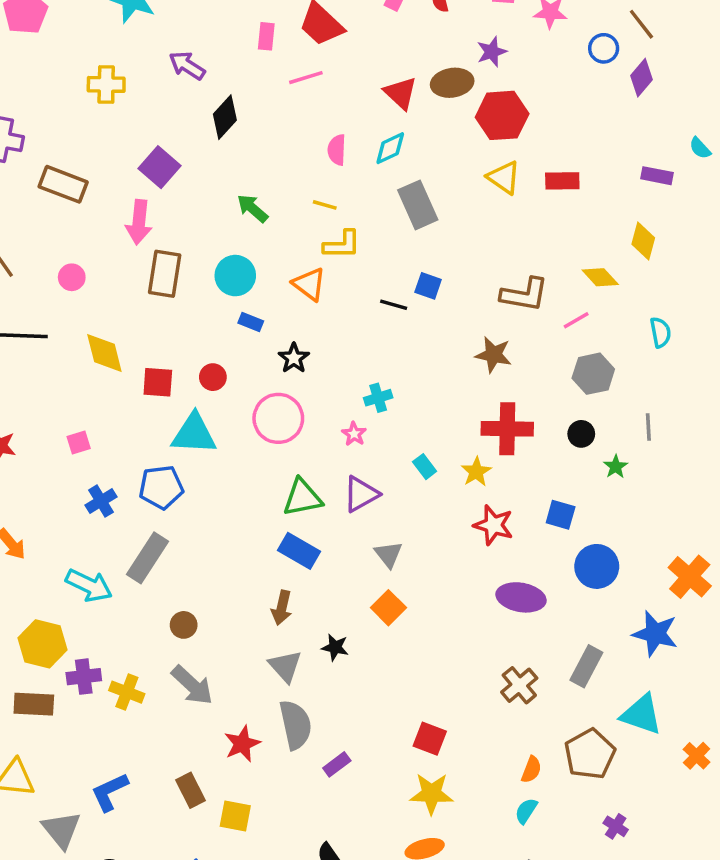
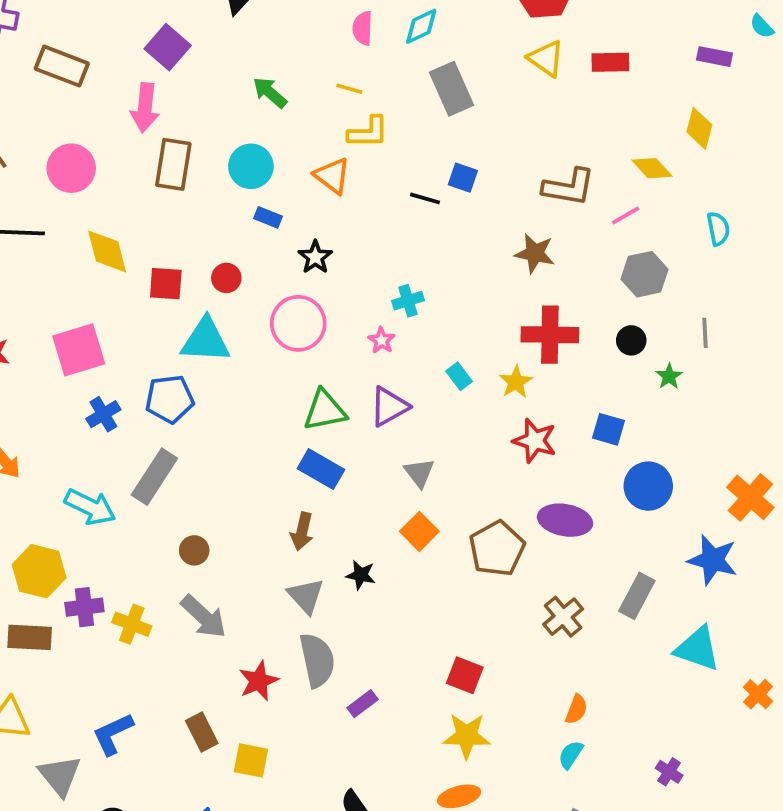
pink circle: (72, 277) -> (71, 168), size x1.6
pink square: (79, 442) -> (79, 350), size x2.0
brown pentagon: (590, 754) -> (497, 548), moved

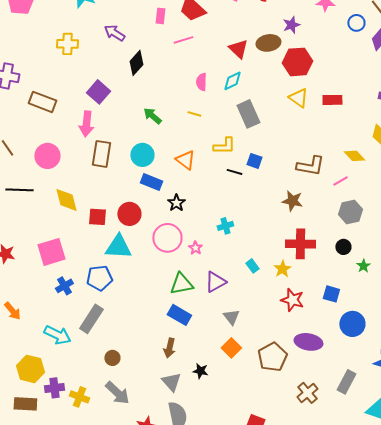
yellow L-shape: (368, 132) -> (224, 146), moved
blue rectangle: (268, 217) -> (151, 182), size x1.5
red circle: (226, 278) -> (129, 214), size x1.5
pink star: (381, 340) -> (195, 248), moved

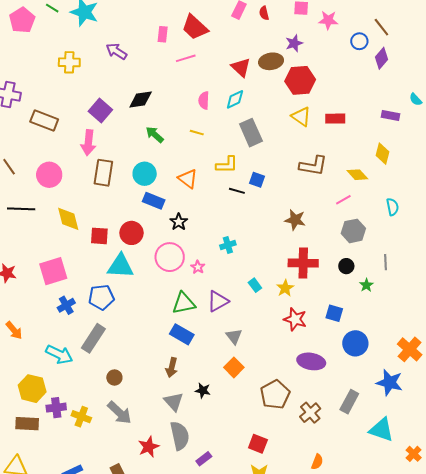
black diamond: (136, 63) -> (141, 99), moved, turned 40
brown L-shape: (310, 166) -> (313, 166), moved
brown pentagon: (272, 357) -> (275, 395), moved

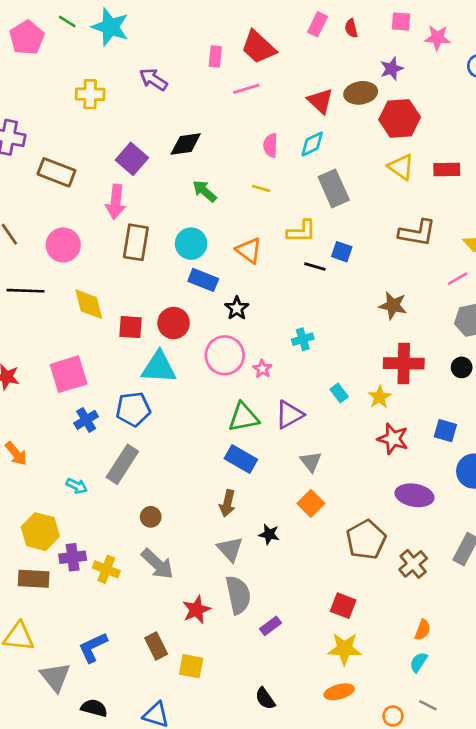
cyan arrow: (59, 354) -> (77, 486), size x0.6

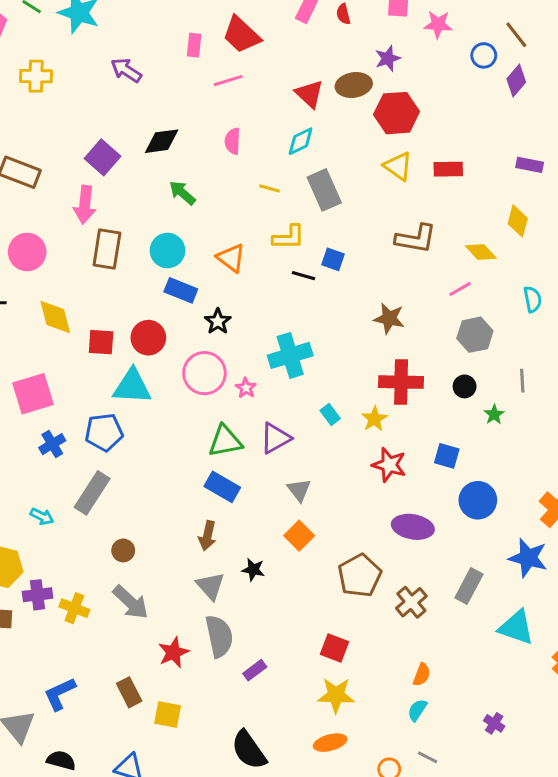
yellow cross: (90, 94) -> (36, 76), moved
pink semicircle: (270, 145) -> (233, 141), moved
yellow line: (261, 188) -> (269, 188), moved
cyan cross: (303, 339) -> (290, 355), size x1.8
black semicircle: (265, 699) -> (249, 750), size x1.6

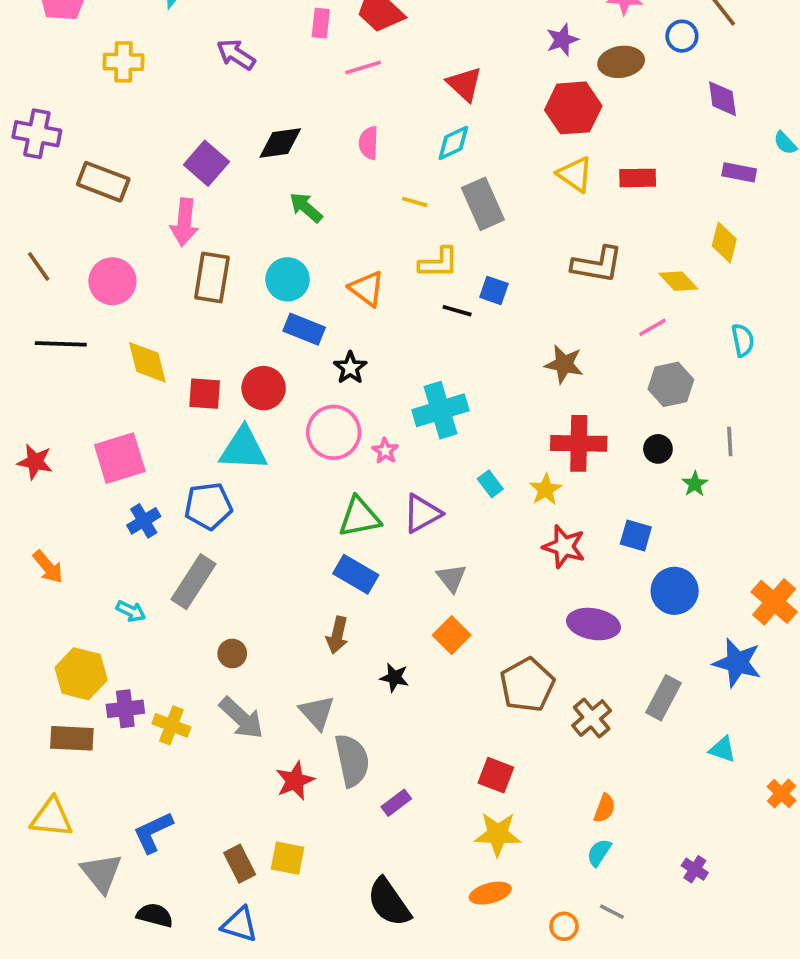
purple diamond: (516, 81) -> (722, 99), moved, turned -48
brown ellipse: (354, 85) -> (621, 62), moved
gray triangle: (210, 586) -> (317, 712), moved
cyan triangle: (516, 627) -> (722, 749), size x0.6
brown rectangle: (129, 692) -> (240, 864), moved

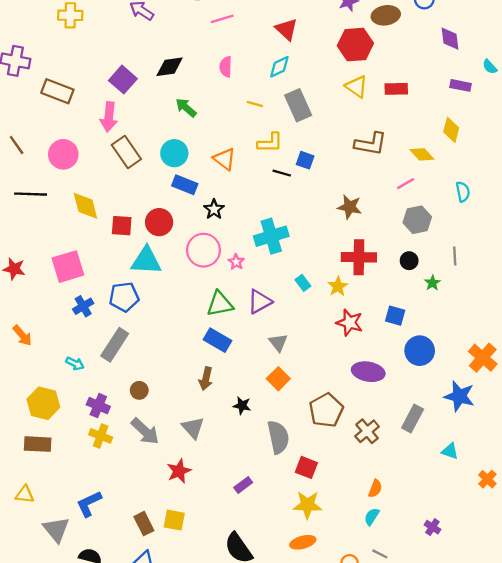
brown rectangle: (212, 278) -> (126, 152), turned -44
purple cross: (125, 709) -> (98, 406), moved, turned 30
gray semicircle: (352, 760) -> (278, 437), moved
yellow triangle: (52, 818) -> (25, 494), size x0.7

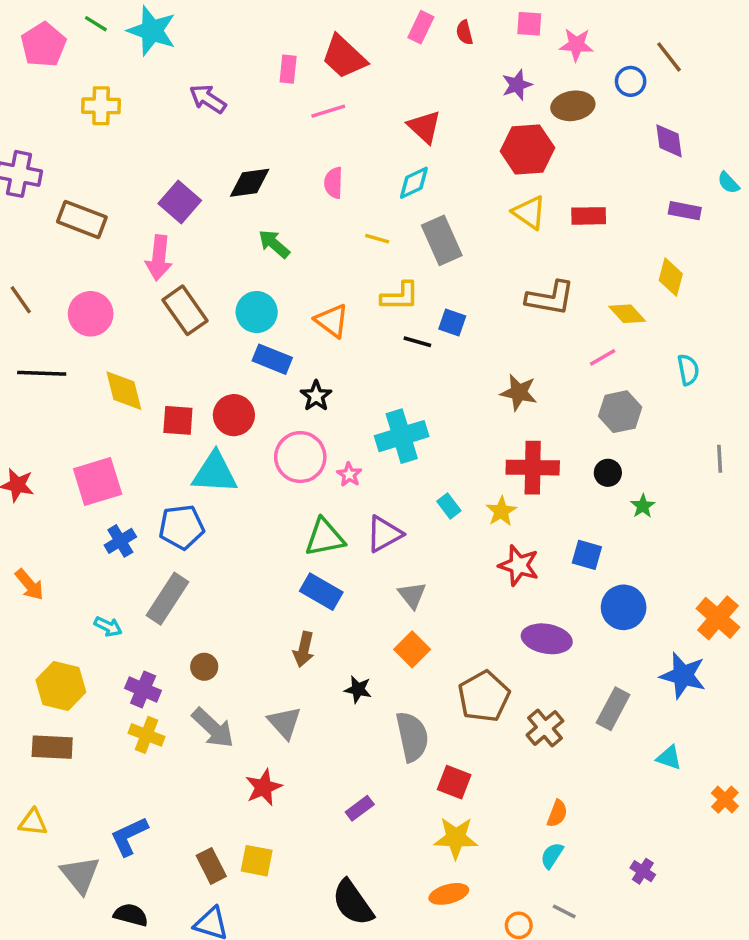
gray line: (455, 256) -> (720, 459), moved

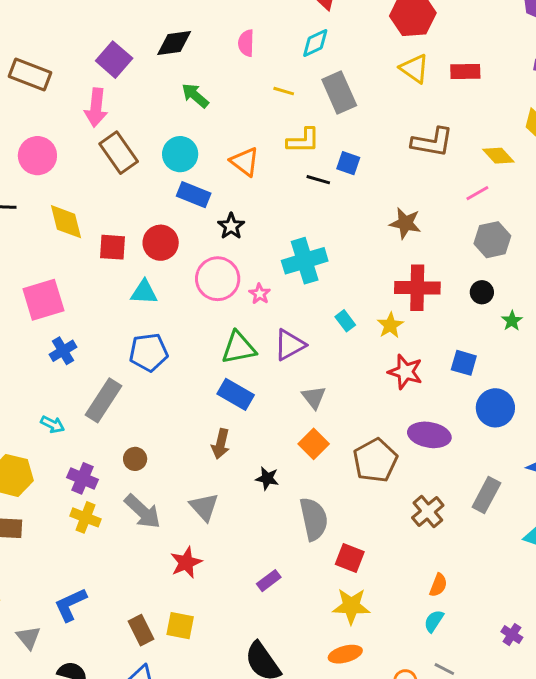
cyan triangle: (215, 473) -> (144, 292), size x0.7
blue pentagon: (181, 527) -> (149, 352), moved
brown pentagon: (484, 696) -> (375, 460), moved
gray triangle: (80, 875) -> (28, 638), size x0.7

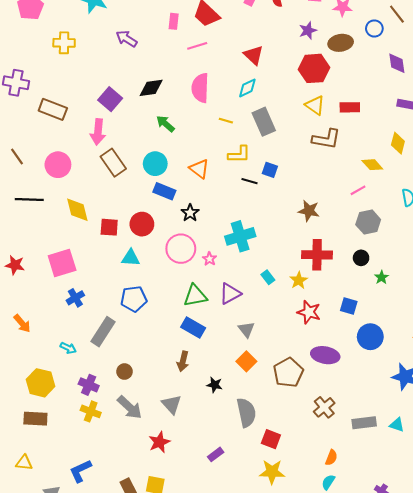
pink semicircle: (246, 43) -> (200, 88), size x1.6
brown L-shape: (432, 142) -> (326, 139), moved
gray rectangle: (486, 495) -> (364, 423), moved, turned 55

